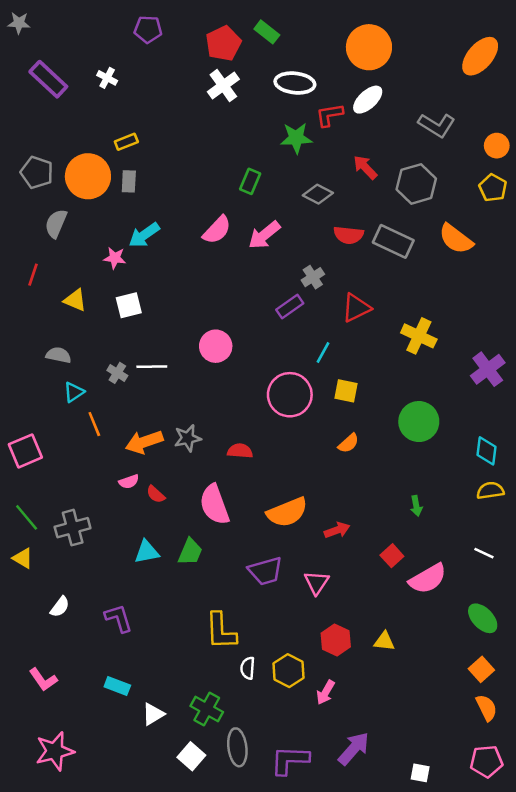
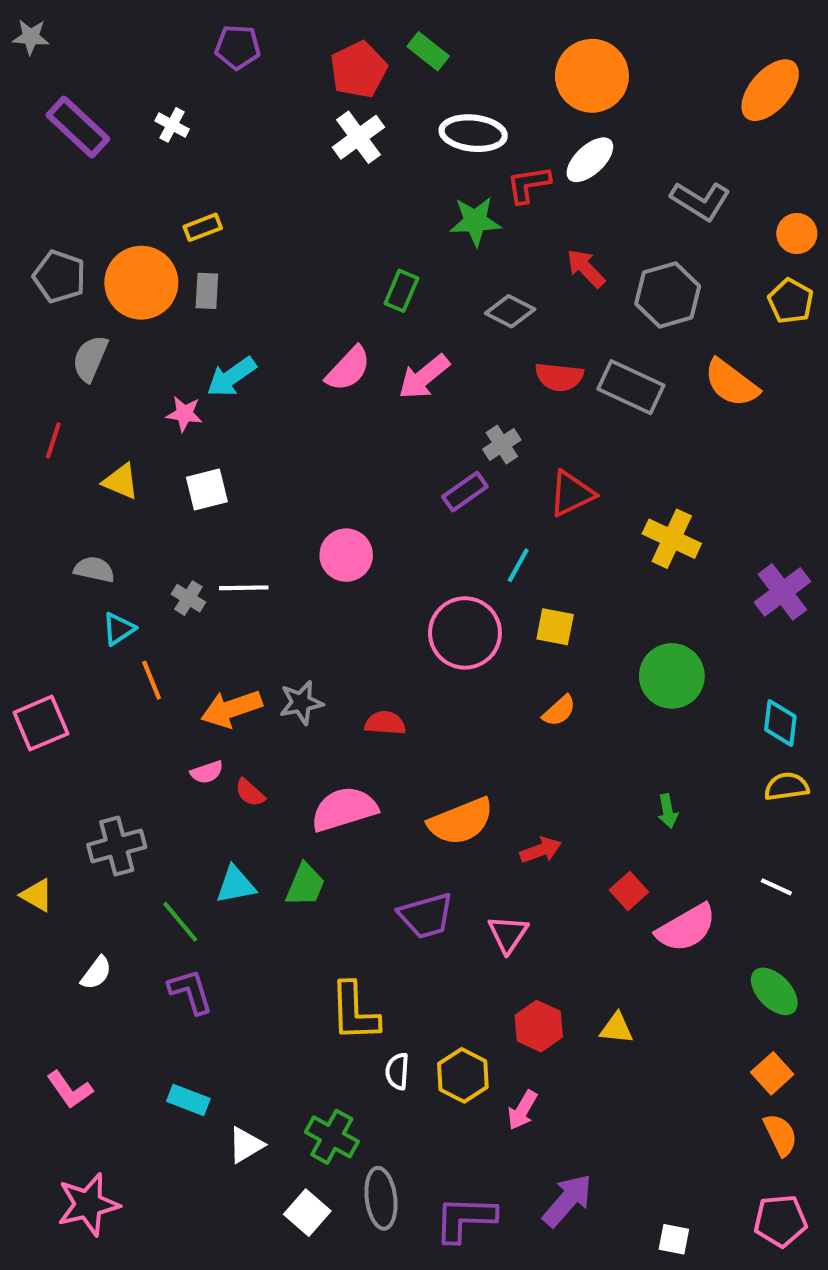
pink semicircle: (214, 505) -> (344, 809), turned 93
green line: (27, 517) -> (180, 922), moved

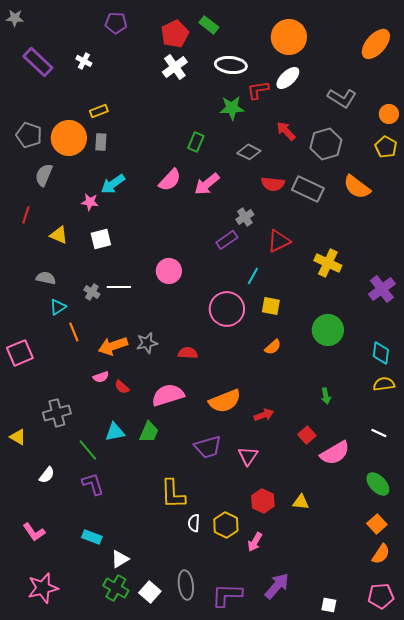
orange semicircle: (780, 1135) -> (381, 554), turned 60
green cross: (332, 1137) -> (116, 588), moved

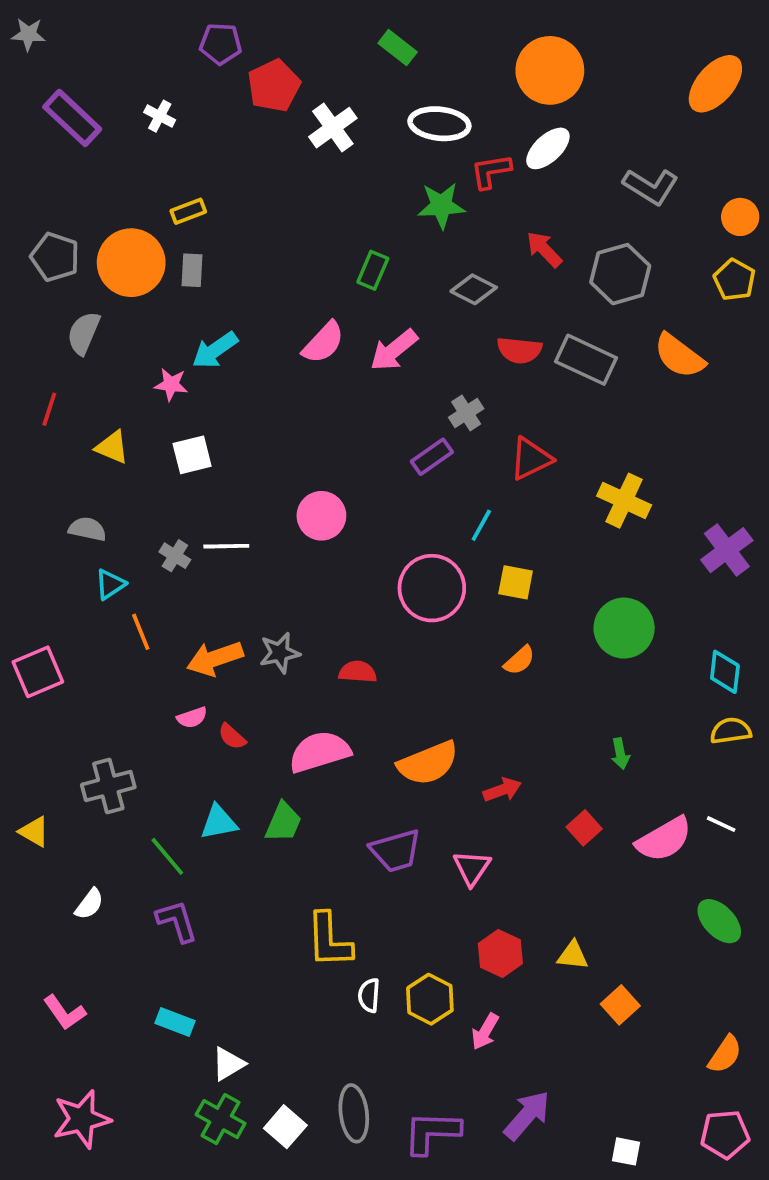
red pentagon: (175, 34) -> (274, 86), moved
pink semicircle: (335, 453) -> (664, 839), moved
orange square: (377, 524) -> (620, 1005), moved

